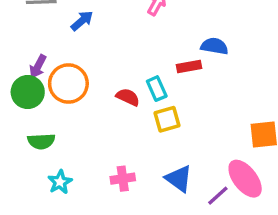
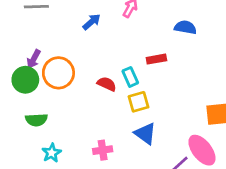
blue arrow: (82, 21) -> (92, 22), moved
blue semicircle: (214, 46) -> (185, 27), moved
blue triangle: (179, 179) -> (145, 134), moved

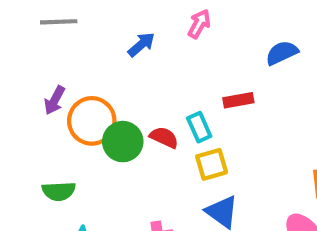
blue semicircle: (185, 27) -> (282, 53), turned -35
green circle: (25, 80) -> (123, 142), moved

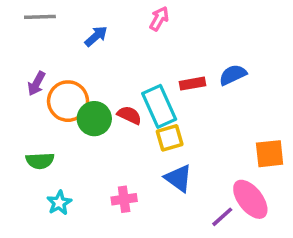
blue arrow: (141, 45) -> (96, 36), moved
blue semicircle: (282, 53) -> (233, 75), moved
cyan rectangle: (199, 127) -> (159, 106), size x1.6

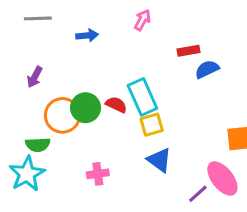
blue arrow: (96, 36) -> (87, 35), turned 35
red rectangle: (192, 84) -> (189, 51), moved
orange circle: (68, 101) -> (62, 115), moved
pink cross: (124, 199) -> (98, 174), moved
cyan star: (59, 203) -> (27, 174), moved, size x1.6

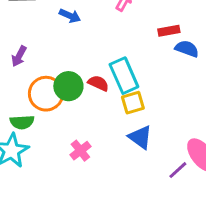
blue arrow: (87, 35) -> (70, 16), turned 30
blue semicircle: (207, 69) -> (187, 49), turned 45
pink cross: (98, 174) -> (80, 151), turned -30

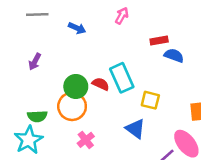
orange circle: (46, 94) -> (72, 106), moved
yellow square: (133, 103) -> (150, 100), moved, turned 30

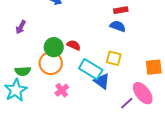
blue semicircle: (174, 55) -> (118, 26), moved
cyan rectangle: (122, 78) -> (91, 69), moved, turned -35

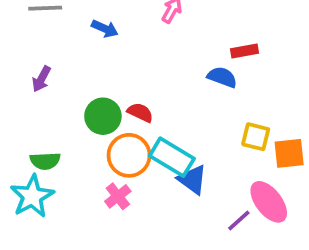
red rectangle: (121, 10) -> (244, 51), moved
yellow square: (114, 58) -> (256, 137), moved
orange circle: (51, 63) -> (129, 155), moved

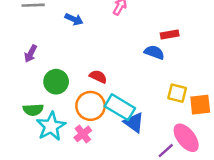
green circle: (103, 116) -> (56, 82), moved
cyan star: (32, 196) -> (51, 126), moved

